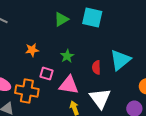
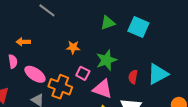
green star: (67, 56) -> (106, 60), size x1.5

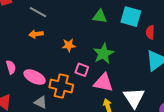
green triangle: (108, 23) -> (100, 16), turned 35
orange arrow: (23, 42) -> (36, 34), moved
red semicircle: (133, 77) -> (150, 32), moved

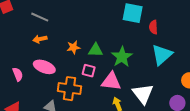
green triangle: (100, 16) -> (96, 50), moved
green star: (103, 54) -> (122, 57), moved
pink ellipse: (35, 77) -> (44, 67), moved

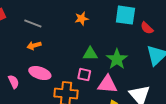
red semicircle: (153, 27) -> (147, 28), turned -40
orange star: (73, 47) -> (82, 19), moved

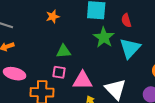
red semicircle: (147, 28) -> (126, 20), moved, turned 32
green star: (117, 59) -> (104, 37), moved

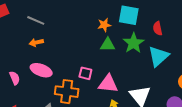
orange star: (53, 17) -> (104, 25), moved
green triangle: (64, 51) -> (108, 45), moved

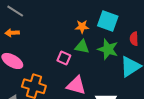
green star: (134, 43) -> (108, 49), turned -30
pink square: (85, 73) -> (64, 58), moved

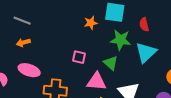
green triangle: (82, 47) -> (111, 63), moved, turned 42

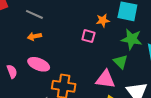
pink square: (79, 57) -> (88, 36), moved

